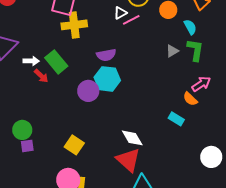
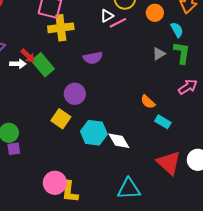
red arrow: (41, 76) -> (28, 56), moved
cyan hexagon: (107, 79) -> (94, 133), moved
orange semicircle: (190, 99) -> (148, 102), moved
yellow square: (74, 145) -> (61, 119), moved
red triangle: (128, 160) -> (169, 163), moved

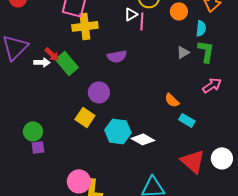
pink line: (118, 23) -> (142, 21), turned -60
cyan semicircle: (177, 30) -> (201, 28), turned 35
white diamond: (119, 141) -> (143, 139), turned -30

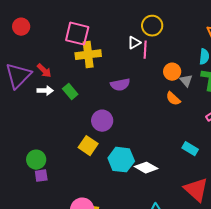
orange circle: (179, 11) -> (172, 72), moved
gray triangle: (183, 52) -> (186, 81), turned -40
red arrow: (52, 54) -> (44, 71), moved
green rectangle: (67, 63) -> (70, 92), size x0.7
orange semicircle: (172, 100) -> (173, 99), moved

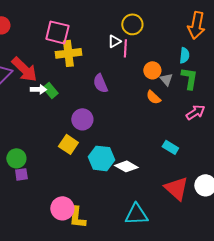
red arrow: (44, 71) -> (24, 69), size x1.8
purple semicircle: (120, 85) -> (100, 83), turned 78
white arrow: (45, 91) -> (38, 89), moved

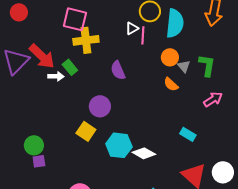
cyan semicircle: (184, 55) -> (175, 23), moved, size x1.8
green rectangle: (50, 90) -> (70, 67), moved

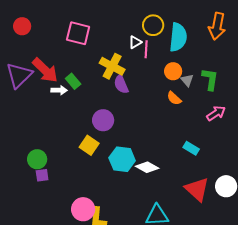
yellow cross: (86, 40) -> (112, 66), moved, turned 35

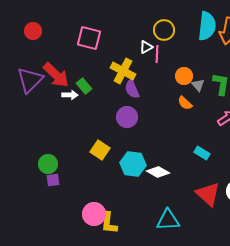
cyan semicircle: (178, 37) -> (207, 26), moved
purple circle: (103, 120) -> (127, 117), moved

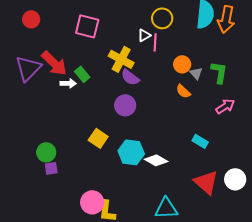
purple semicircle: (132, 89) -> (130, 77), turned -30

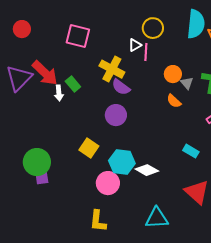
white arrow: (68, 83) -> (59, 93), turned 84
green circle: (46, 152) -> (37, 162), size x1.4
pink circle: (92, 202) -> (108, 183), moved

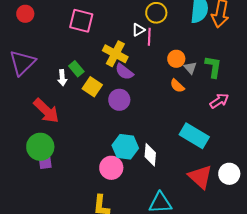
red arrow: (45, 73) -> (46, 111), moved
yellow square: (89, 148) -> (92, 87), moved
cyan rectangle: (191, 151) -> (194, 136), size x1.8
white diamond: (147, 170) -> (150, 155), turned 65

